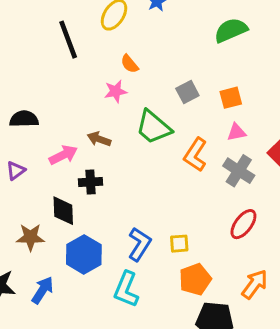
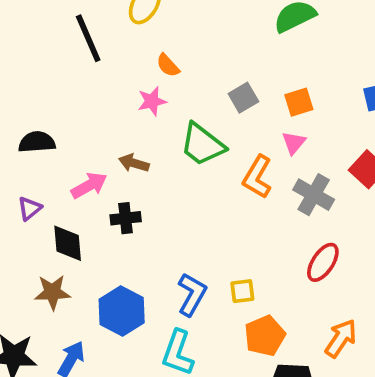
pink triangle: (236, 132) -> (294, 143), moved, turned -36
black diamond: (63, 211) -> (68, 243), moved

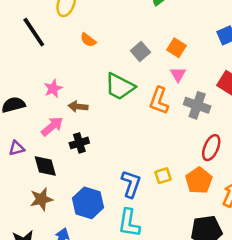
pink star: (152, 101) -> (53, 89), moved
orange square: (299, 102) -> (177, 48), turned -30
purple triangle: (30, 208) -> (17, 148), turned 35
orange pentagon: (265, 336) -> (199, 181), moved

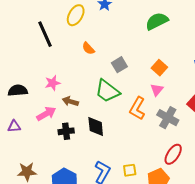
gray square: (140, 52) -> (119, 65), moved
black diamond: (45, 166) -> (96, 126), moved

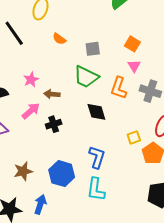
gray square: (119, 65) -> (93, 49), turned 35
black diamond: (96, 126) -> (96, 112), moved
yellow square: (130, 170) -> (134, 137), moved

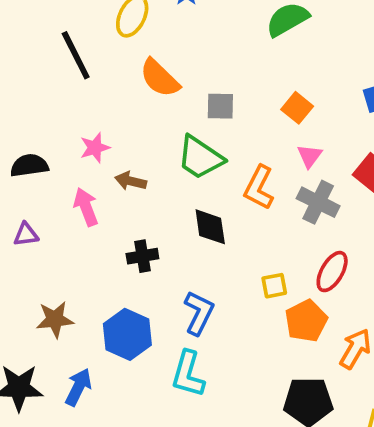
orange semicircle: (59, 39) -> (160, 78), size x1.6
pink triangle: (134, 66) -> (310, 156), moved
pink arrow: (31, 111) -> (86, 207), turned -78
black cross: (54, 124) -> (142, 256), moved

